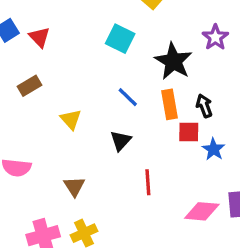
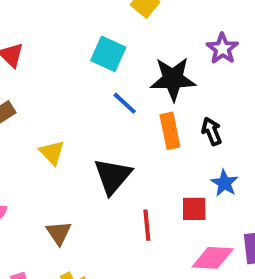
black star: (173, 61) -> (173, 79), turned -30
blue line: (128, 97) -> (125, 103), moved
red square: (189, 132) -> (194, 209), moved
black triangle: (121, 141) -> (113, 176), size x1.5

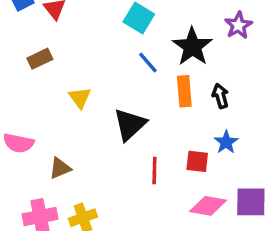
black star: (173, 79) -> (192, 47), turned 30
brown triangle: (59, 233) -> (60, 168), moved, turned 35

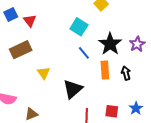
purple star: (238, 25) -> (137, 44), moved
brown rectangle: (40, 59) -> (21, 50), size x1.5
blue star: (226, 142) -> (136, 108), moved

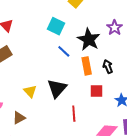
purple star: (137, 44) -> (115, 28), moved
yellow triangle: (44, 73) -> (30, 91), moved
red square: (112, 111) -> (96, 91), moved

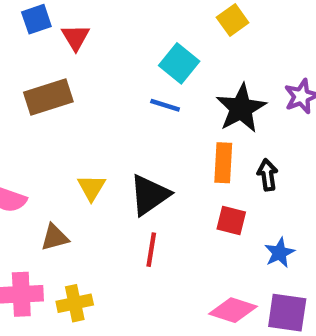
blue line: (64, 51) -> (165, 105), moved, turned -40
red line: (74, 114) -> (151, 250), moved

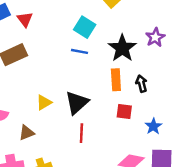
yellow triangle: (91, 188) -> (44, 102), turned 35

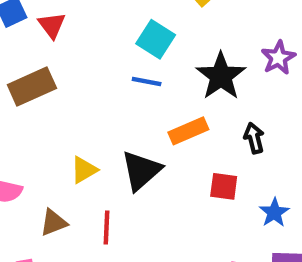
orange rectangle: (116, 80) -> (188, 131), moved, turned 70
red line: (81, 133) -> (107, 227), moved

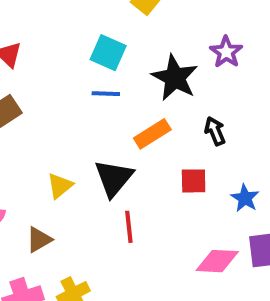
red line: (107, 227) -> (129, 227), moved

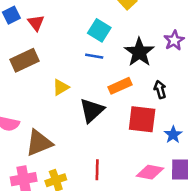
red square: (194, 181) -> (142, 119), size x1.6
yellow triangle: (60, 186) -> (61, 87), moved
red line: (129, 227) -> (97, 170), moved
brown triangle: (39, 240) -> (39, 143), size x1.6

